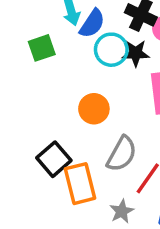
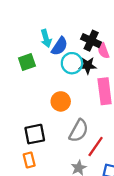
black square: (54, 159) -> (35, 134), turned 30
orange rectangle: (80, 184) -> (29, 160), moved, size x0.6

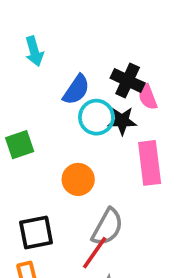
cyan arrow: (46, 38) -> (34, 51), moved
green square: (27, 62) -> (20, 145), moved
red line: (96, 146) -> (95, 253), moved

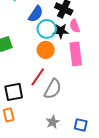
pink semicircle: (148, 97) -> (75, 26), moved
orange circle: (78, 179) -> (46, 50), moved
red line: (95, 253) -> (38, 77), moved

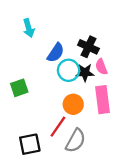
orange circle: (46, 50) -> (73, 104), moved

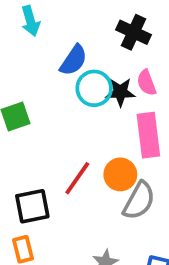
black cross: (88, 47) -> (133, 32), moved
orange circle: (73, 104) -> (120, 174), moved
gray semicircle: (76, 141) -> (139, 201), moved

